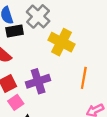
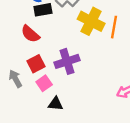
orange line: (84, 78) -> (114, 27), moved

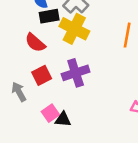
yellow cross: (91, 21) -> (74, 29), moved
pink square: (44, 83) -> (50, 113), moved

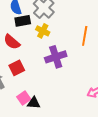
yellow cross: (74, 29) -> (43, 31), size x0.6
purple cross: (76, 73) -> (56, 57), moved

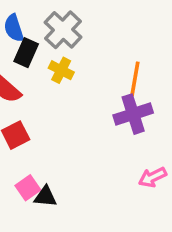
black rectangle: (23, 21) -> (26, 53), turned -56
purple cross: (56, 57) -> (133, 114), moved

